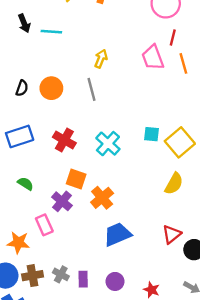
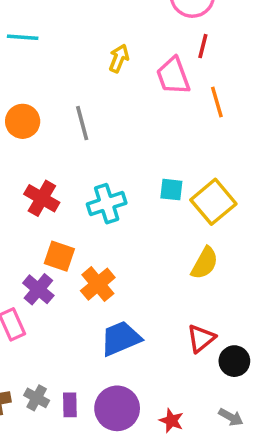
yellow arrow: (101, 59) -> (119, 58), moved
orange line: (183, 63) -> (217, 102), moved
cyan cross: (108, 144) -> (107, 204), turned 30
purple circle: (115, 281) -> (117, 408), size x1.6

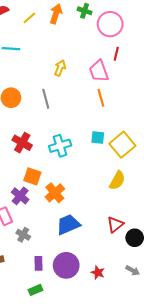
yellow arrow: (119, 58) -> (60, 68), moved
orange line: (217, 102) -> (101, 98), moved
gray cross: (37, 398) -> (23, 235), moved

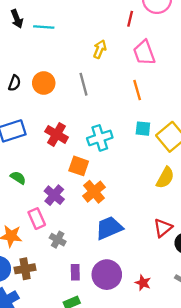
red line: (116, 54) -> (130, 19), moved
orange line: (101, 98) -> (137, 90), moved
orange square: (32, 176) -> (79, 166), moved

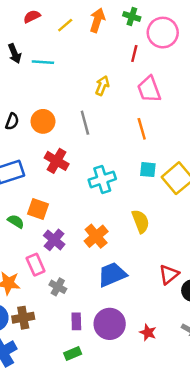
red cross: (57, 134) -> (57, 161), moved
orange square: (79, 166) -> (38, 209), moved
yellow semicircle: (165, 178) -> (140, 221), moved, turned -50

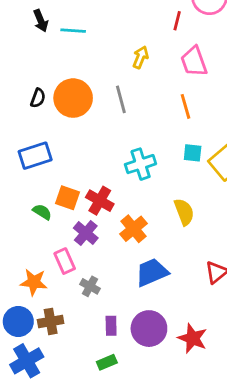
orange circle: (43, 121) -> (73, 98), size x1.4
red cross: (57, 161) -> (100, 201), moved
red star: (148, 332) -> (193, 338), size x1.5

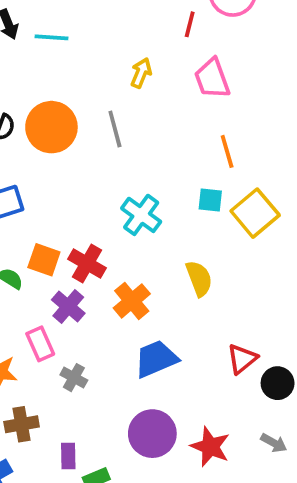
orange line: (186, 106) -> (227, 151), moved
cyan cross: (141, 164) -> (141, 215), turned -36
purple rectangle: (111, 326) -> (68, 456), moved

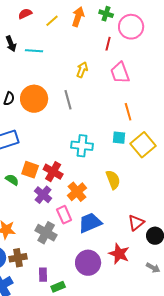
cyan cross: (141, 215) -> (82, 146), turned -30
pink rectangle: (40, 344) -> (64, 215), moved
gray cross: (74, 378) -> (46, 233), size x1.5
red star: (210, 447) -> (119, 254), moved

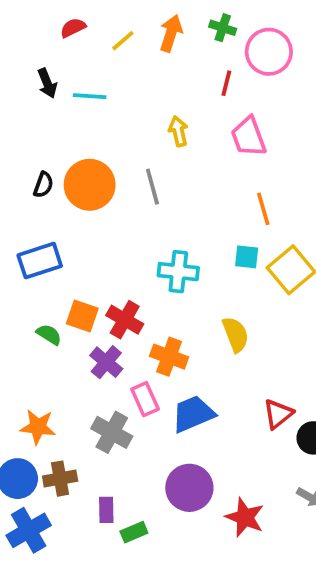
yellow arrow: (82, 70) -> (178, 131), turned -35
orange cross: (77, 192) -> (169, 357), turned -30
red star: (119, 254) -> (245, 517), moved

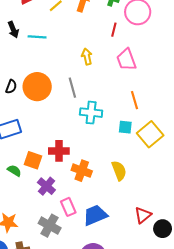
cyan cross: (178, 272) -> (91, 113), moved
red cross: (125, 320) -> (59, 151), moved, turned -30
orange cross: (169, 357) -> (82, 171), moved

